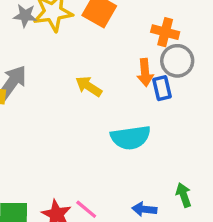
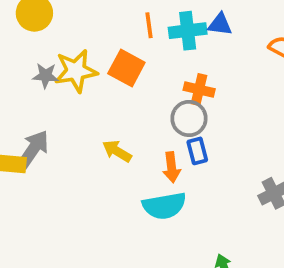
gray circle: (177, 61) -> (189, 118), moved
orange arrow: (145, 72) -> (171, 167), moved

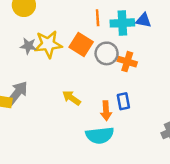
gray circle: (189, 118) -> (107, 53), moved

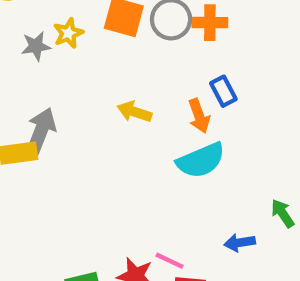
yellow star: (48, 44) -> (68, 33), size x0.6

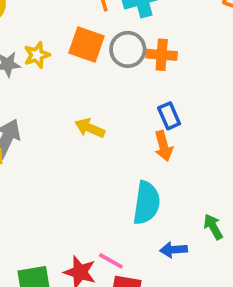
orange arrow: (199, 116) -> (163, 146), moved
cyan semicircle: (201, 160) -> (146, 203), moved, turned -63

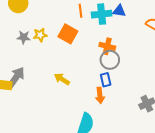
gray circle: (128, 49) -> (110, 60), moved

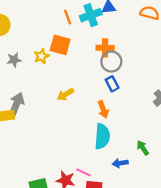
yellow star: (40, 35) -> (41, 56), moved
yellow arrow: (62, 79) -> (65, 94), turned -49
orange arrow: (100, 95) -> (103, 110), moved

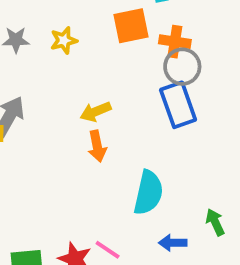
orange square: (60, 45) -> (131, 26), moved, turned -35
blue rectangle: (112, 84) -> (178, 105), size x1.6
orange arrow: (103, 110) -> (97, 146), moved

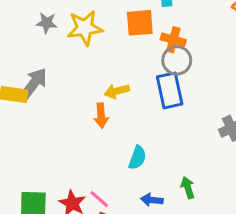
yellow star: (64, 40) -> (85, 28), size x1.6
yellow arrow: (96, 112) -> (117, 91), moved
cyan semicircle: (148, 193) -> (137, 158), size x0.7

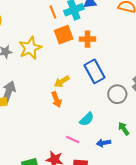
gray circle: (177, 60) -> (117, 94), moved
cyan semicircle: (137, 158) -> (87, 119), turned 42
pink line: (99, 199) -> (73, 140), moved

